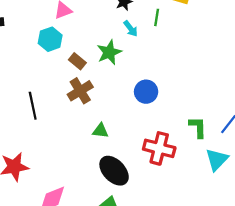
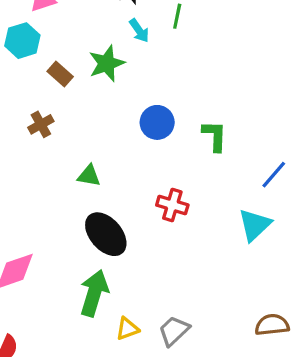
brown cross: (80, 91) -> (41, 124), moved, size x0.7
green L-shape: (198, 127) -> (215, 136), moved
red cross: (159, 148) -> (172, 205), size x0.7

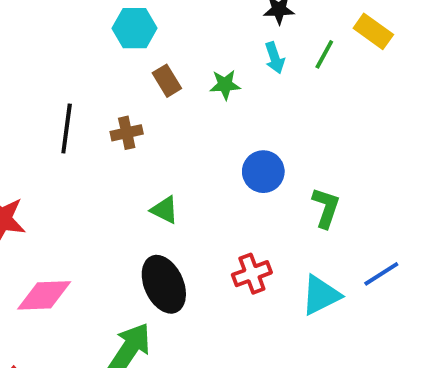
green star: (107, 63) -> (225, 85), size x0.7
red cross: (172, 205) -> (252, 274), turned 36
cyan triangle: (255, 225) -> (321, 295), moved

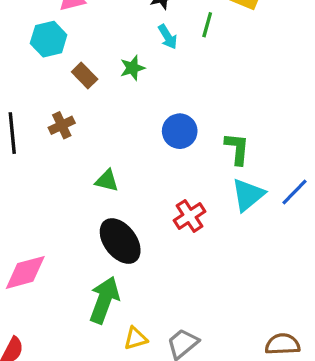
cyan triangle: (321, 295) -> (248, 195), moved

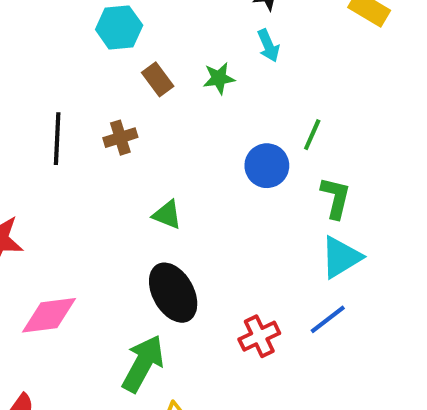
green line: (207, 25) -> (312, 135), moved
blue line: (294, 192) -> (328, 319), moved
red cross: (190, 216) -> (259, 336), moved

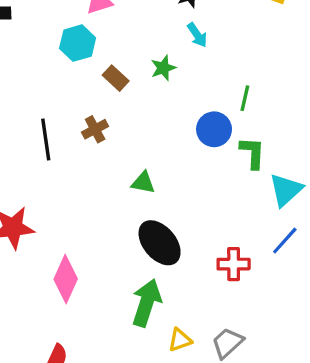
green L-shape: (336, 198) -> (252, 153), moved
pink diamond: (49, 315) -> (66, 279), turned -48
red cross: (259, 336) -> (234, 264), turned 36

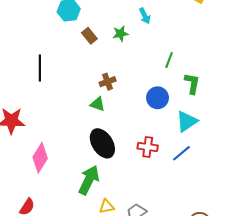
brown cross: (95, 129) -> (108, 82), moved
blue circle: (214, 129) -> (158, 98), moved
green L-shape: (252, 153) -> (192, 83), moved
red cross: (234, 264) -> (148, 147), moved

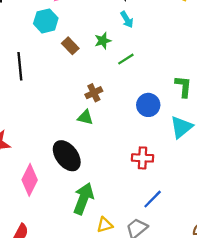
green line: (169, 60) -> (126, 59), moved, turned 42
black line: (40, 68) -> (20, 66), moved
black ellipse: (102, 143) -> (67, 156), moved
blue line: (181, 153) -> (153, 199), moved

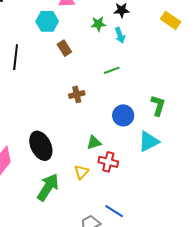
green star: (103, 41) -> (98, 24), moved
green triangle: (85, 117) -> (94, 142), moved, turned -42
blue line: (153, 199) -> (114, 211), moved, turned 66
yellow triangle: (105, 225) -> (81, 172), moved, turned -42

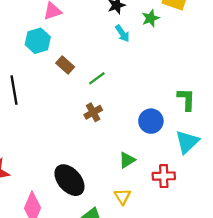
green star: (98, 24) -> (150, 18), moved
green line: (112, 70) -> (97, 78), moved
red cross: (108, 162) -> (164, 176), moved

